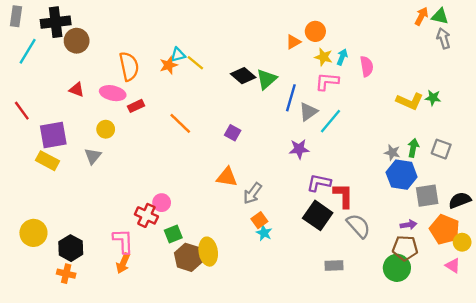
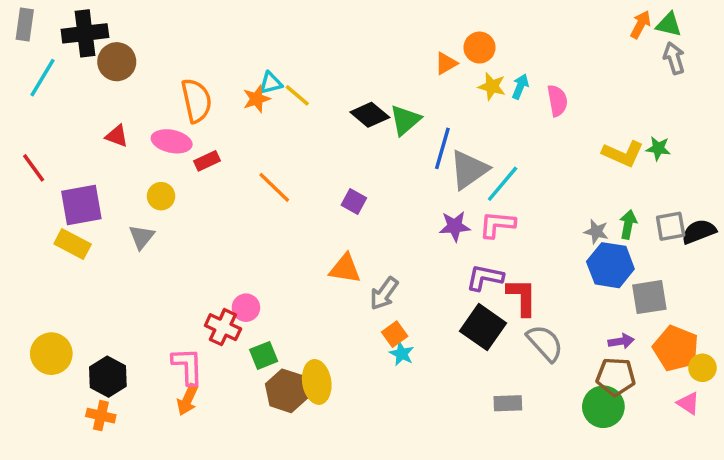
pink L-shape: (327, 81) -> (497, 224), moved
gray triangle: (308, 112) -> (469, 170), size x1.4
gray square: (441, 149) -> (671, 226), turned -30
black semicircle: (460, 200) -> (699, 232), moved

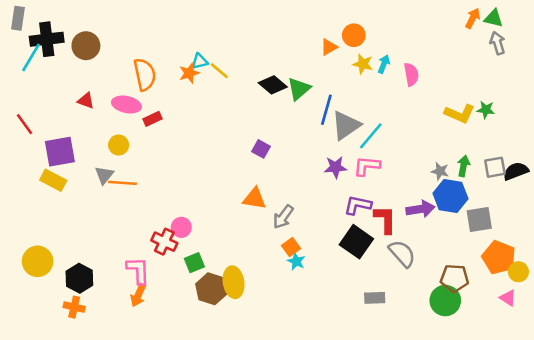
black cross: (85, 33) -> (47, 39), moved
orange line: (274, 187) -> (122, 183), moved, turned -40
purple arrow: (621, 341) -> (420, 209), moved, size x1.5

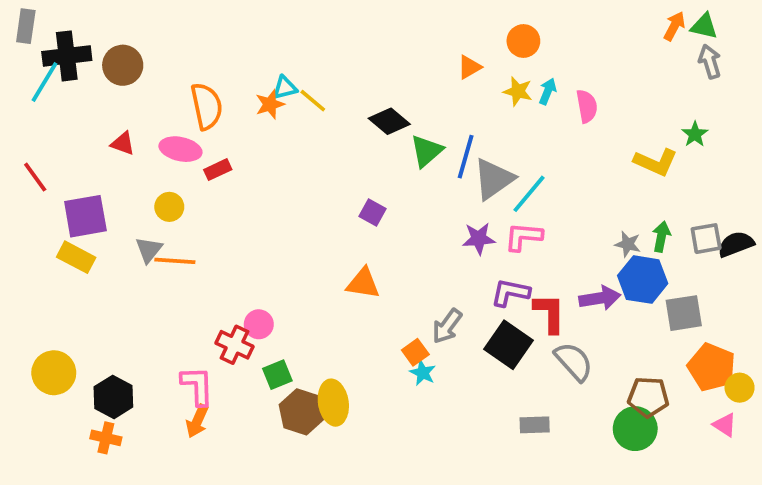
orange circle: (354, 35) -> (523, 41), moved
green triangle: (299, 89) -> (426, 151), moved
green star: (486, 110) -> (695, 134), moved, turned 30
gray arrow: (283, 217) -> (447, 326), moved

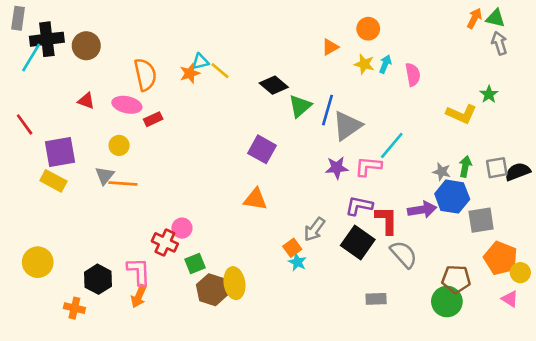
cyan line: (529, 194) -> (392, 145), moved
purple square: (372, 212) -> (262, 149), size x1.5
black hexagon: (113, 397) -> (98, 279), moved

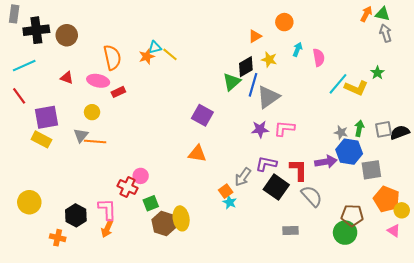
cyan line: (31, 58) -> (24, 66), moved, turned 35
yellow star: (364, 64) -> (269, 60), moved
black diamond: (274, 85) -> (246, 67), moved, turned -70
cyan line: (392, 145) -> (338, 84), moved
purple L-shape: (359, 206) -> (266, 164), moved

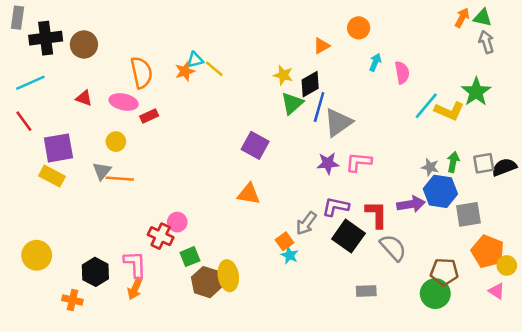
yellow star: (269, 60) -> (283, 75), moved
green star: (377, 73) -> (476, 92), size x1.6

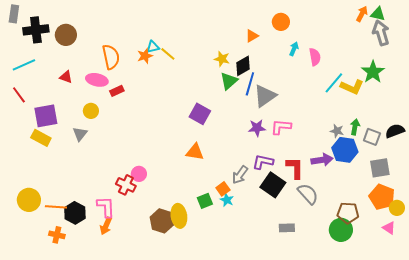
gray arrow: (486, 42) -> (381, 33), size x1.4
gray square: (484, 163) -> (372, 137), moved, turned 30
orange line: (120, 179) -> (56, 207), moved
gray square: (468, 214) -> (380, 168), moved
green square: (190, 257) -> (205, 201), moved

